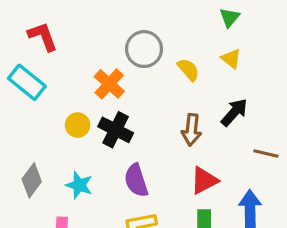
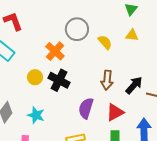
yellow triangle: (231, 59) -> (132, 35), turned -32
black arrow: (234, 112) -> (134, 85), moved
purple semicircle: (136, 180) -> (86, 108), moved, turned 35

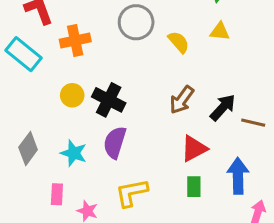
orange cross: (55, 51) -> (75, 41), moved, turned 36
brown arrow: (107, 80) -> (182, 100), turned 30
purple semicircle: (86, 108) -> (115, 142), moved

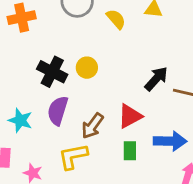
yellow circle: (72, 95) -> (87, 68), moved
brown arrow: (182, 100) -> (92, 126), moved
blue arrow: (238, 176) -> (170, 141), turned 92

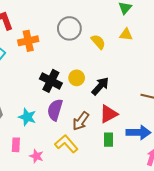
black arrow: (156, 79) -> (100, 86), moved
yellow L-shape: (73, 156) -> (66, 144), turned 60

